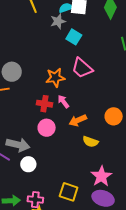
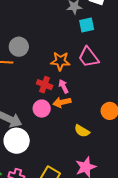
cyan square: (74, 37) -> (87, 25), turned 35
orange arrow: (78, 120) -> (62, 102), moved
white circle: (28, 164) -> (17, 141), size x1.6

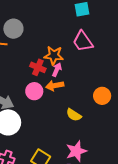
orange star: (60, 61) -> (54, 55), moved
pink arrow: (63, 86) -> (57, 70), turned 48

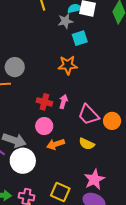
pink trapezoid: (83, 41) -> (88, 115), moved
orange star: (54, 55) -> (68, 65), moved
orange arrow: (55, 86) -> (56, 144), moved

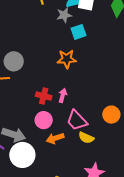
pink trapezoid: (88, 115) -> (77, 120), moved

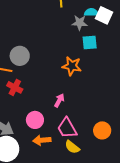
red cross: (44, 96) -> (15, 87), moved

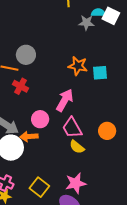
cyan square: (90, 42) -> (100, 73), moved
pink arrow: (59, 100) -> (65, 100), size x1.6
orange arrow: (42, 140) -> (29, 137), moved

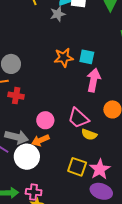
cyan square: (100, 73) -> (87, 57), turned 35
pink arrow: (65, 100) -> (94, 80), moved
yellow square: (39, 187) -> (77, 167), moved

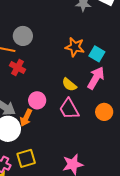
yellow semicircle: (89, 134) -> (69, 85), moved
orange arrow: (40, 140) -> (26, 118), turned -60
yellow square: (77, 167) -> (26, 158), moved, turned 36

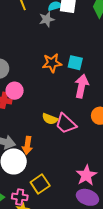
yellow semicircle: (69, 85) -> (50, 119), moved
pink circle: (37, 100) -> (15, 91), moved

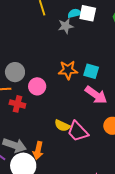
pink arrow: (82, 86) -> (96, 95), turned 110
pink circle: (15, 91) -> (37, 86), moved

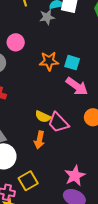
pink circle: (37, 86) -> (16, 42), moved
orange arrow: (38, 151) -> (39, 140), moved

